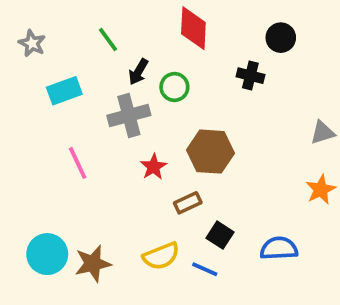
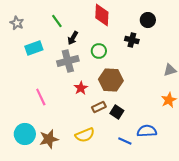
green circle: (174, 87) -> (99, 51), moved
pink line: (78, 163) -> (41, 97), moved
black square: (220, 235) -> (117, 112), moved
blue line: (205, 269) -> (125, 141), moved

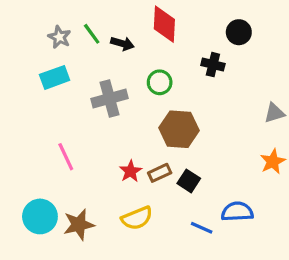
gray star: (17, 23) -> (59, 37), moved
black arrow: (73, 38) -> (122, 44), moved, turned -104
red star: (81, 88) -> (131, 171), moved

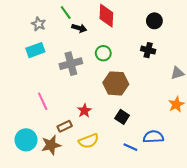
green line: (92, 34) -> (66, 12), moved
black cross: (213, 65) -> (148, 50), moved
brown rectangle: (160, 173) -> (65, 126), moved

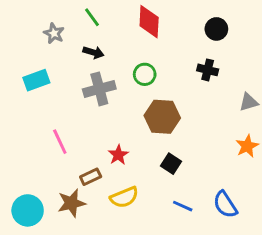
black arrow: (79, 28) -> (93, 52), moved
cyan rectangle: (35, 50) -> (36, 80), moved
blue semicircle: (153, 137) -> (225, 205), moved, turned -120
cyan circle: (26, 140) -> (28, 210), moved

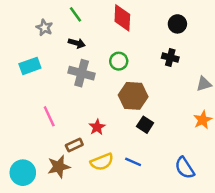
gray cross: (99, 89) -> (82, 73), turned 30
black square: (171, 164) -> (145, 125), moved
blue line: (183, 206) -> (133, 162), moved

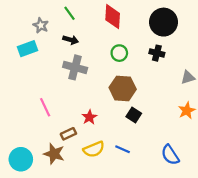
black circle: (177, 24) -> (164, 22), size x1.6
green circle: (119, 61) -> (119, 53), moved
cyan rectangle: (30, 66) -> (27, 49), moved
brown star: (59, 167) -> (54, 154), turned 30

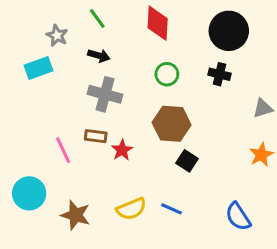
red star: (89, 117) -> (122, 150), moved
brown rectangle: (68, 134) -> (96, 136), moved, turned 32
cyan circle: (21, 159) -> (29, 193), moved

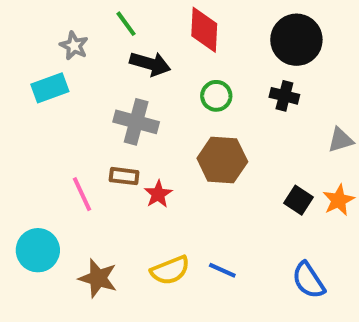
black arrow: (99, 56) -> (150, 64), moved, size x1.4
black square: (187, 161) -> (298, 200), moved

